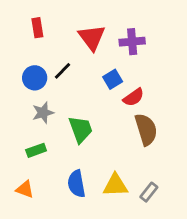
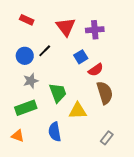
red rectangle: (37, 28) -> (27, 20), turned -56
green rectangle: (36, 150) -> (26, 108), size x1.5
yellow triangle: (115, 185) -> (78, 111), moved

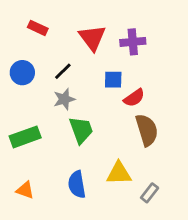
blue circle: (25, 56) -> (22, 73), moved
blue square: (81, 57) -> (113, 80), turned 32
gray star: (31, 81) -> (64, 99), moved
green rectangle: (26, 108) -> (25, 137), moved
yellow triangle: (78, 111) -> (119, 173), moved

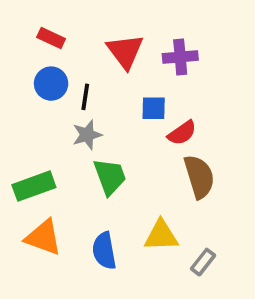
black line: (63, 71) -> (85, 97), turned -36
blue circle: (22, 73) -> (51, 84), moved
orange triangle: (25, 190) -> (43, 237), moved, size x1.5

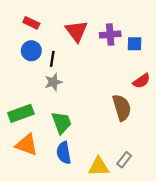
blue square: (154, 108) -> (135, 44), moved
red semicircle: (182, 133) -> (141, 81), moved
green trapezoid: (110, 177) -> (61, 123), moved
yellow triangle: (161, 235) -> (99, 167), moved

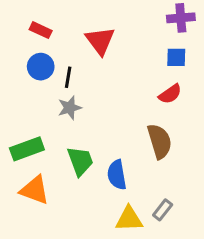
purple cross: (110, 34) -> (181, 18), moved
red semicircle: (141, 81) -> (170, 94), moved
blue semicircle: (64, 153) -> (117, 175), moved

